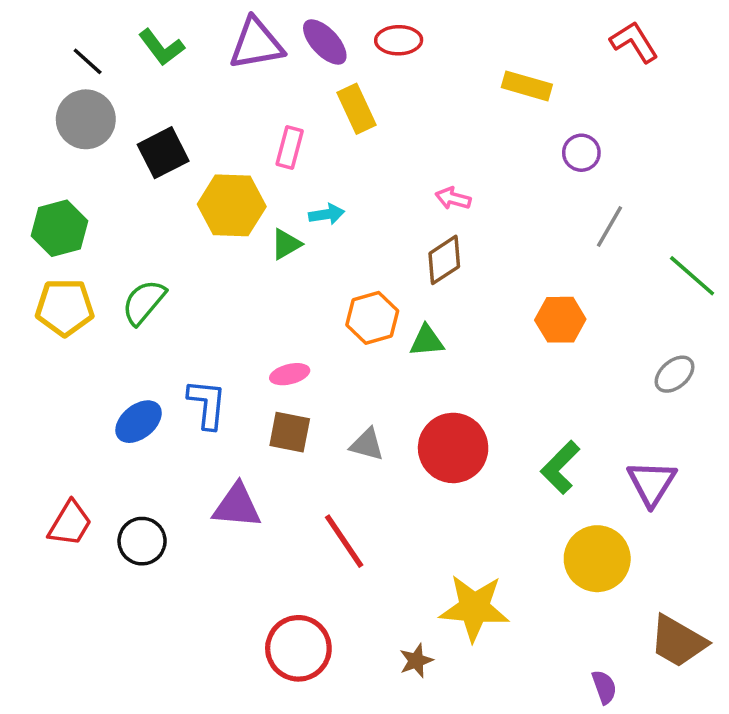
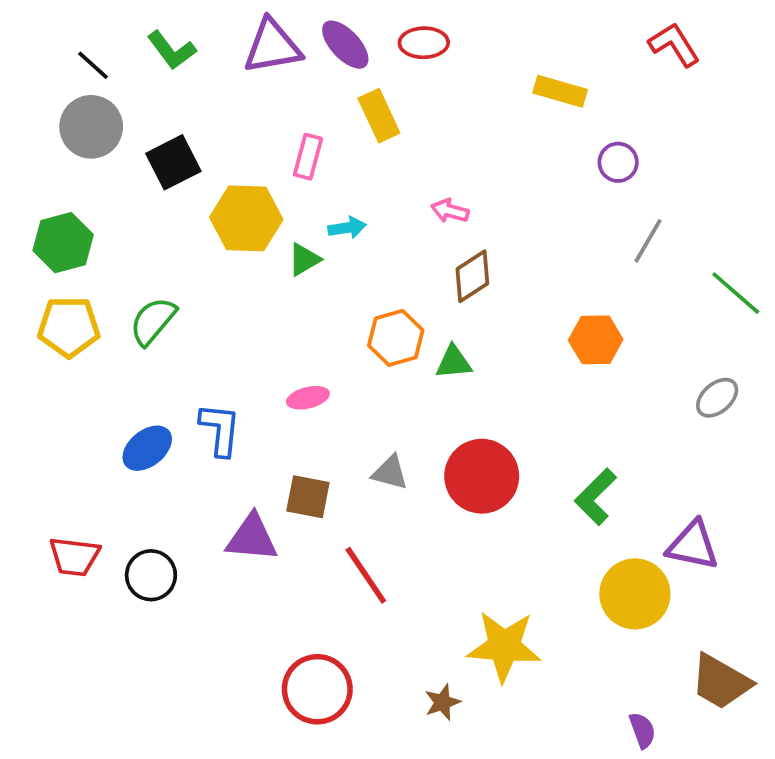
pink arrow: (453, 198) -> (450, 211), moved
brown square: (290, 432) -> (308, 497), moved
purple triangle: (652, 483) -> (693, 545), moved, turned -50
red trapezoid: (70, 524) -> (74, 557), turned 66

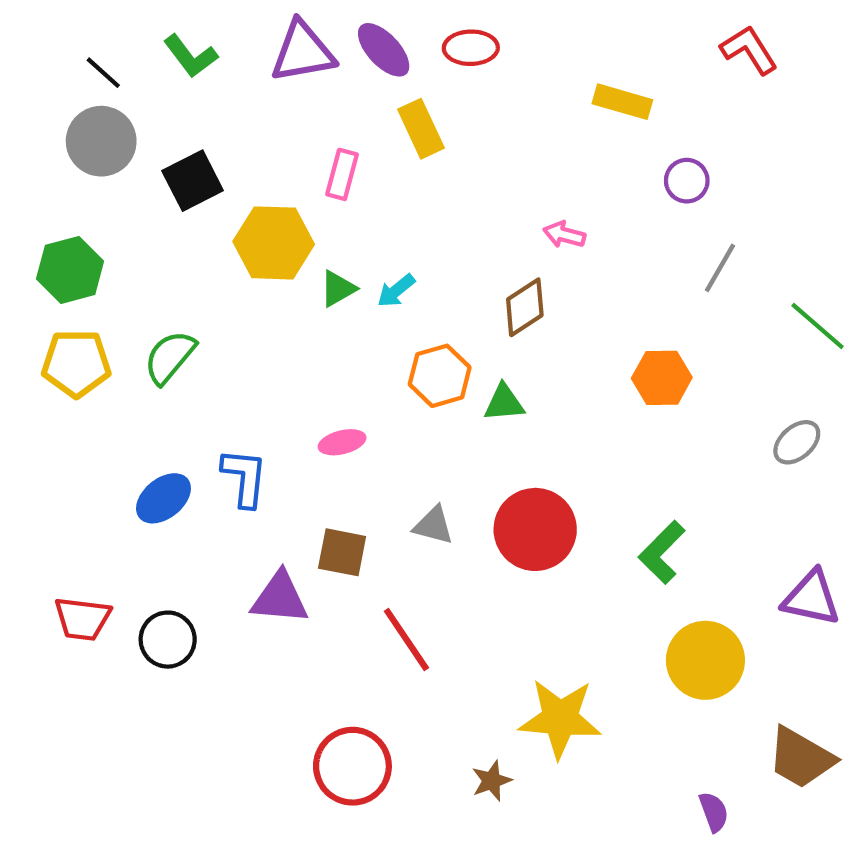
pink arrow: (450, 211) -> (564, 235), moved
cyan arrow: (347, 228) -> (396, 291), moved, turned 150
purple triangle: (693, 545) -> (811, 598), moved

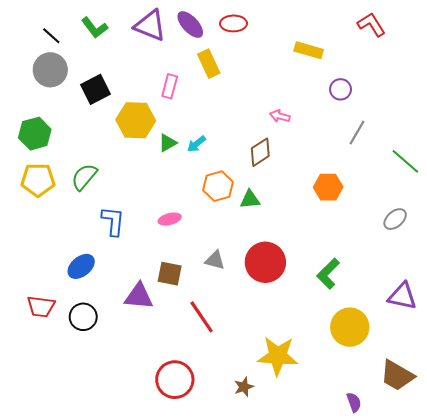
purple triangle: (303, 52) -> (150, 26), turned 32
blue L-shape: (244, 478) -> (113, 221), moved
blue ellipse: (163, 498) -> (81, 266), moved

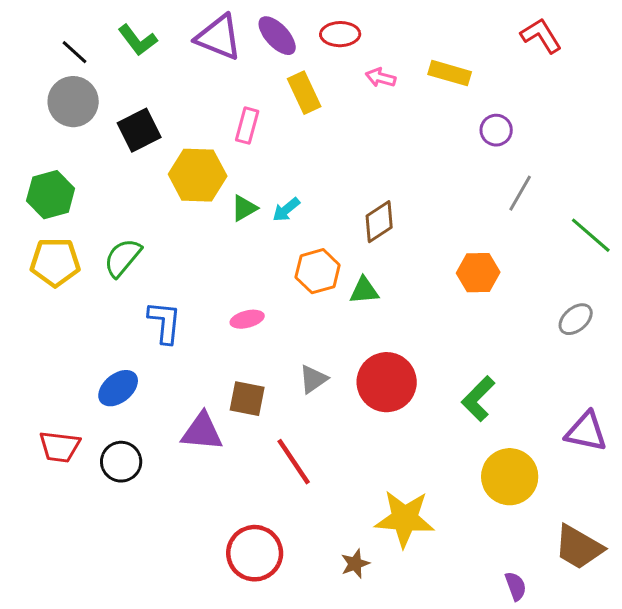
pink arrow: (280, 116) -> (381, 78), moved
gray triangle: (215, 260) -> (313, 379), turned -50

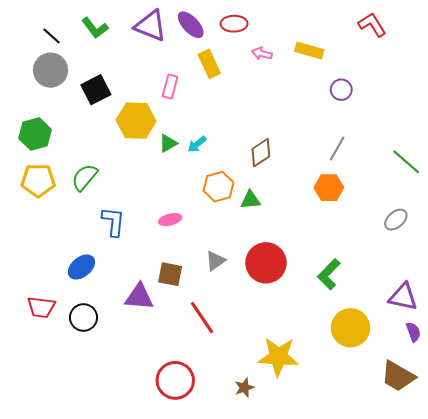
gray line: (520, 193) -> (337, 148), moved
purple semicircle: (516, 586) -> (413, 332), moved

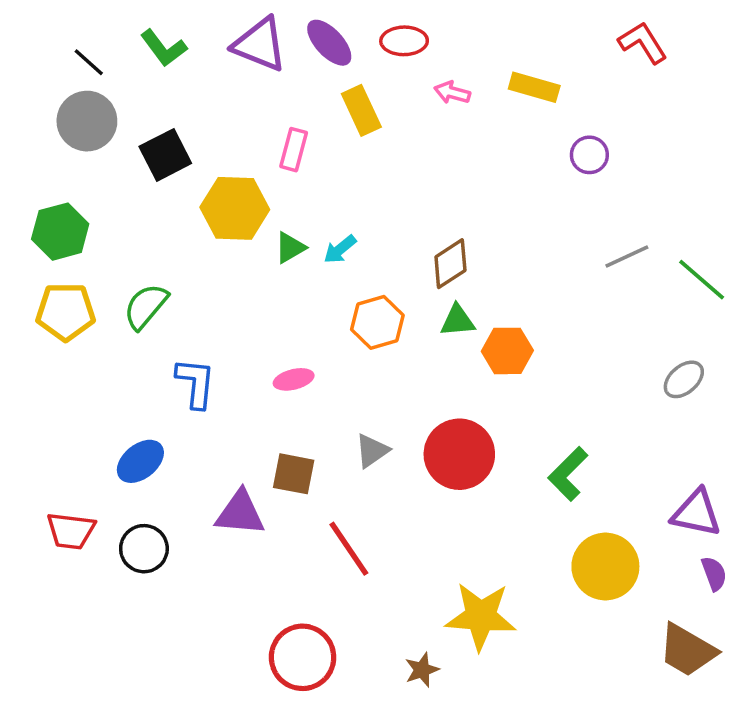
gray line: (337, 148) -> (627, 256), moved, turned 35
orange hexagon: (329, 188) -> (507, 351), moved
green triangle: (251, 200) -> (458, 321), moved

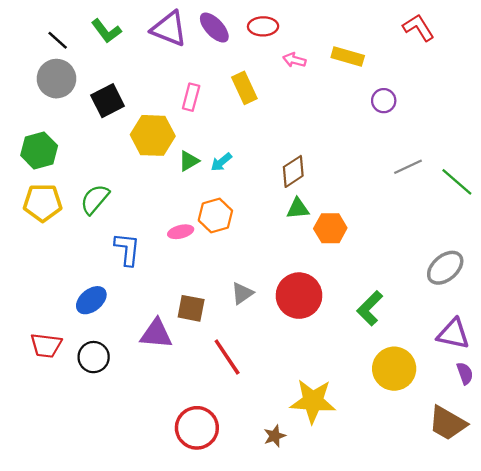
yellow rectangle: (361, 110) -> (244, 88), moved
orange hexagon: (377, 322) -> (215, 215), moved
pink ellipse: (294, 379) -> (181, 232), moved
gray ellipse: (684, 379) -> (445, 268), moved, size x1.4

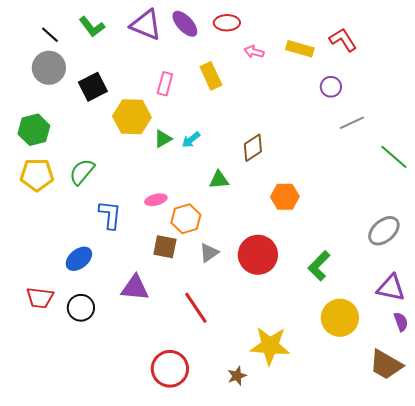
red L-shape: (419, 28) -> (343, 40), moved
gray line: (408, 167) -> (352, 123), moved
green triangle: (298, 209) -> (219, 180), moved
orange hexagon: (215, 215) -> (186, 219), moved
brown square: (191, 308) -> (165, 247), moved

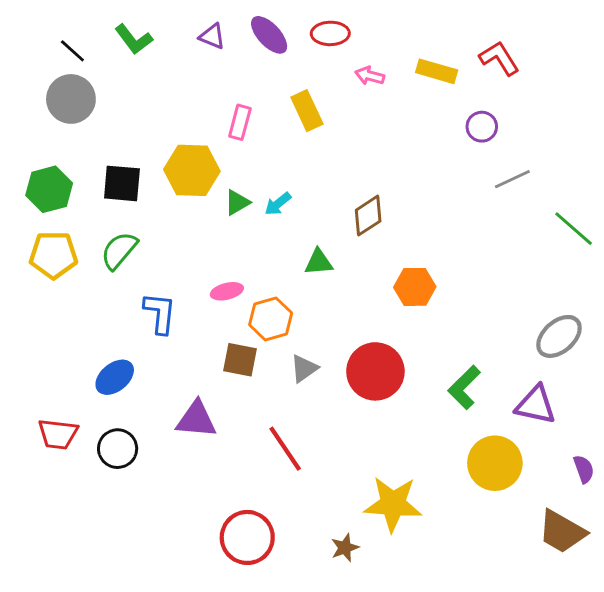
purple triangle: (146, 25) -> (212, 36), size x0.6
black square: (93, 87) -> (122, 183), moved, turned 32
purple triangle: (391, 288) -> (536, 405), moved

